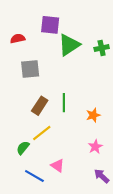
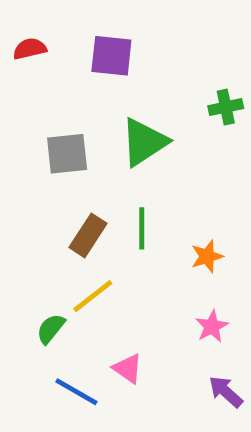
red semicircle: (18, 39) -> (30, 49), moved
green triangle: (69, 45) -> (144, 142), moved

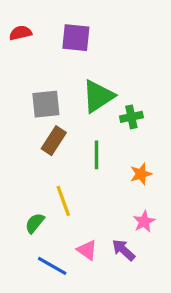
green cross: (226, 107) -> (131, 117), moved
brown rectangle: (88, 235) -> (54, 141), moved
yellow line: (93, 296) -> (63, 201), turned -72
purple arrow: (226, 392) -> (123, 250), moved

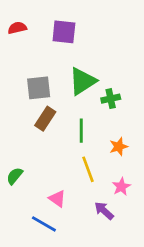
yellow line: (63, 201) -> (88, 169), moved
green semicircle: (35, 223) -> (15, 176), moved
pink triangle: (87, 250) -> (57, 199), moved

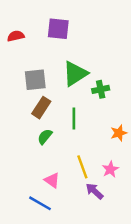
red semicircle: (17, 28) -> (16, 36), moved
orange star: (119, 147) -> (119, 133), moved
yellow line: (88, 169) -> (82, 167), moved
green semicircle: (15, 176) -> (45, 137), moved

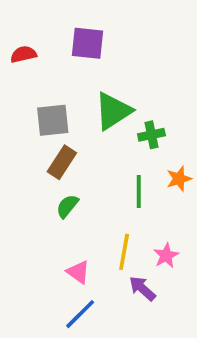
green line: (74, 118) -> (139, 192), moved
orange star: (119, 133) -> (179, 179), moved
yellow line: (82, 167) -> (124, 252), turned 30
blue line: (40, 203) -> (80, 314), moved, turned -75

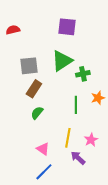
purple square: (87, 43) -> (67, 27), moved

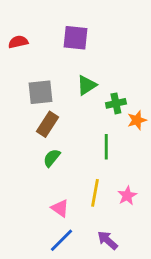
purple square: (67, 27) -> (75, 38), moved
green triangle: (62, 61) -> (87, 85), size x0.7
orange star: (98, 98) -> (137, 120), moved
purple arrow: (78, 158) -> (108, 240), moved

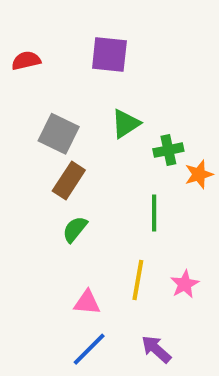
gray square: (41, 92) -> (59, 134), turned 32
pink triangle: (60, 208) -> (87, 302), turned -30

